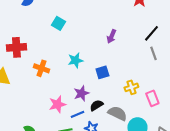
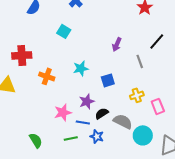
gray line: (153, 53) -> (140, 61), moved
blue line: (77, 114) -> (83, 122), turned 32

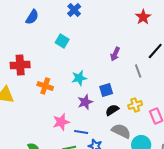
purple star: (87, 101) -> (85, 102), moved
black semicircle: (102, 113) -> (112, 110), moved

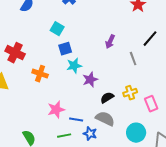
red cross: (20, 65) -> (15, 53), turned 30
blue square: (106, 90) -> (65, 49), moved
purple star: (85, 102) -> (90, 80), moved
gray semicircle: (121, 131) -> (105, 119), moved

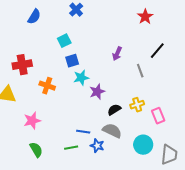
cyan square: (57, 29) -> (64, 41), turned 32
red cross: (15, 53) -> (22, 65), turned -36
pink star: (56, 110) -> (32, 121), moved

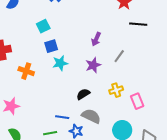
black line: (157, 51) -> (138, 24), moved, turned 54
gray line: (140, 71) -> (119, 56), turned 56
purple star: (97, 92) -> (93, 65), moved
black semicircle: (114, 110) -> (83, 94), moved

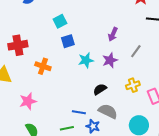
cyan star: (60, 63) -> (86, 60), moved

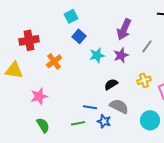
purple arrow: (113, 34) -> (124, 29), size x1.5
blue square: (68, 41) -> (79, 36), turned -32
orange cross: (43, 66) -> (54, 61), turned 35

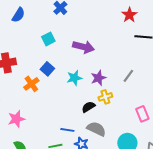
purple arrow: (124, 29) -> (83, 47), moved, turned -100
blue square: (79, 36) -> (47, 69), moved
gray line: (147, 46) -> (128, 76), moved
yellow cross: (144, 80) -> (105, 97), moved

